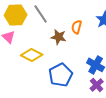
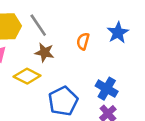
brown star: (59, 37) -> (44, 53), moved

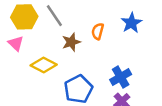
brown star: (44, 53) -> (71, 42), moved, turned -30
blue cross: (107, 89) -> (121, 77), turned 30

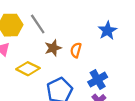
orange semicircle: (98, 31) -> (76, 50), moved

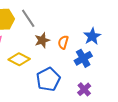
blue star: (107, 31) -> (92, 36), moved
blue cross: (98, 80) -> (83, 58), moved

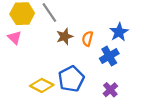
yellow diamond: (19, 59) -> (42, 85), moved

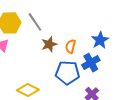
blue pentagon: (71, 79) -> (67, 73), moved, turned 30

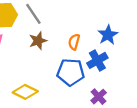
brown star: (49, 44) -> (38, 41), moved

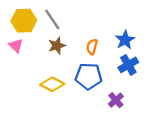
blue cross: (97, 60) -> (128, 65), moved
yellow diamond: (25, 92) -> (52, 84), moved

